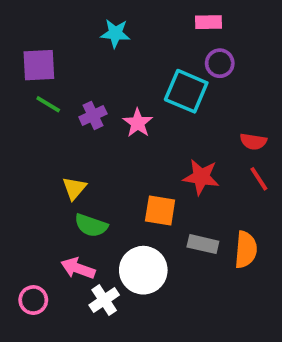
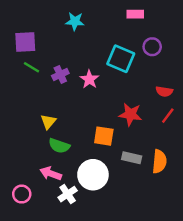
purple circle: (220, 63) -> (152, 47), moved
red line: (259, 179) -> (168, 116), turned 70

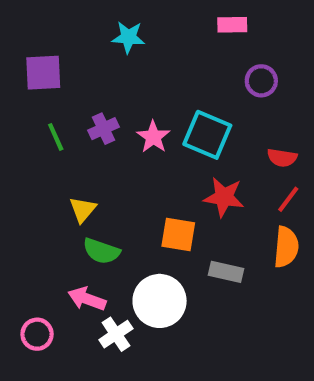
cyan square: (121, 59) -> (207, 135), moved
green line: (31, 67) -> (56, 137), moved, turned 35
orange semicircle: (159, 161) -> (286, 247), moved

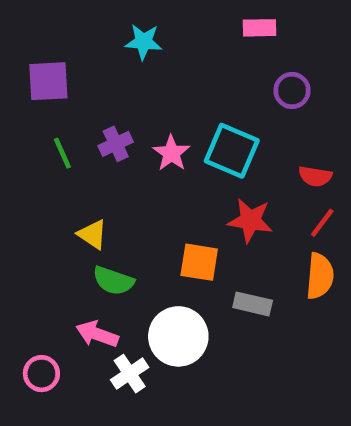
yellow triangle: (83, 210) -> (92, 234), turned -36

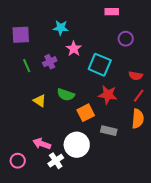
cyan star: (144, 42) -> (61, 28), moved
pink star: (171, 153) -> (74, 49), moved
orange square: (199, 262) -> (86, 113), turned -36
green semicircle: (113, 281) -> (66, 95), moved

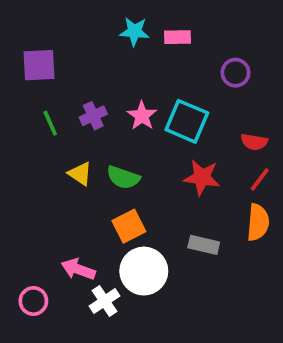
pink rectangle: (112, 12) -> (177, 37), moved
cyan star: (61, 28) -> (134, 31), moved
pink star: (74, 49) -> (142, 116), moved
yellow triangle: (40, 101) -> (80, 174), moved
orange square: (86, 113) -> (129, 226), moved

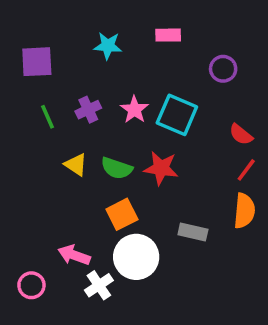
cyan star: (134, 31) -> (108, 46), moved
red semicircle: (254, 142) -> (241, 134), turned 30
red star: (202, 177) -> (161, 168), moved

